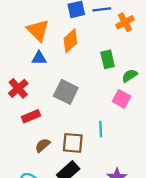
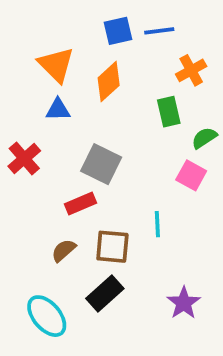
orange cross: (125, 22) -> (191, 70), moved
red rectangle: (31, 116) -> (81, 203), moved

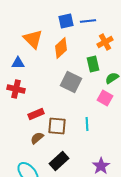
blue triangle: (58, 110) -> (18, 63), moved
red cross: (24, 158) -> (16, 89), turned -36
gray square: (101, 164) -> (71, 82), moved
red rectangle: (81, 203) -> (36, 114), moved
brown square: (112, 247) -> (57, 126), moved

